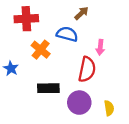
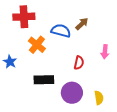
brown arrow: (81, 13) -> (82, 24), moved
pink arrow: (100, 47) -> (105, 52), moved
red semicircle: (87, 69) -> (79, 63), size x0.6

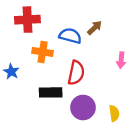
orange cross: (37, 45) -> (43, 52), turned -30
red semicircle: (79, 63) -> (76, 73), moved, size x1.5

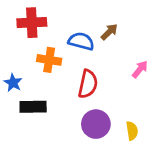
pink arrow: (121, 60) -> (140, 69), turned -147
black rectangle: (51, 92) -> (33, 107), moved

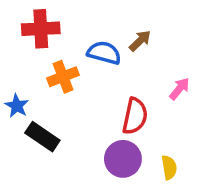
orange cross: (49, 60) -> (63, 77), turned -30
red semicircle: (88, 84) -> (135, 116), moved
black rectangle: (33, 107) -> (42, 137), turned 35

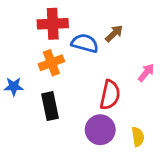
red cross: (41, 29) -> (53, 24), moved
blue star: (17, 106) -> (14, 86), turned -30
black rectangle: (42, 137) -> (50, 106), moved, turned 44

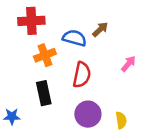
red cross: (53, 24) -> (31, 21), moved
blue star: (14, 86) -> (12, 117), moved
red semicircle: (110, 95) -> (82, 75), moved

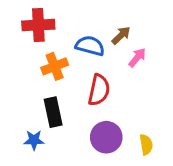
pink arrow: (128, 64) -> (137, 58), moved
blue star: (12, 117) -> (34, 140), moved

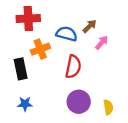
black rectangle: (53, 112) -> (21, 69), moved

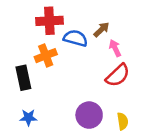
red cross: (28, 18) -> (49, 21), moved
pink arrow: (102, 43) -> (115, 48), turned -64
red semicircle: (73, 67) -> (118, 75), moved, turned 35

